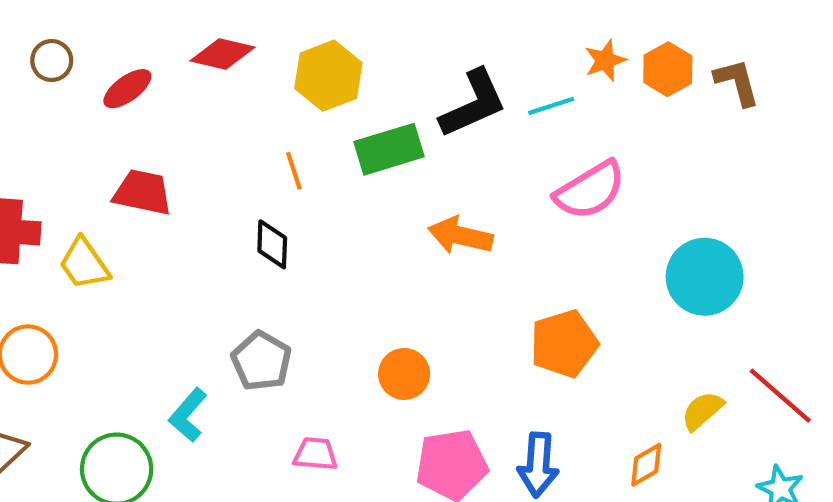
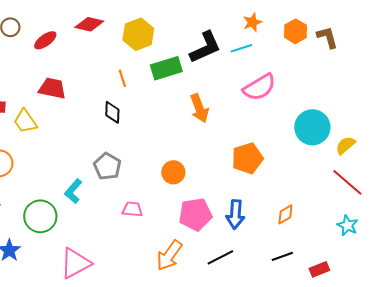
orange star: (605, 61) -> (252, 22), moved
orange arrow: (460, 236) -> (199, 108), turned -124
yellow semicircle: (702, 411) -> (345, 145), moved

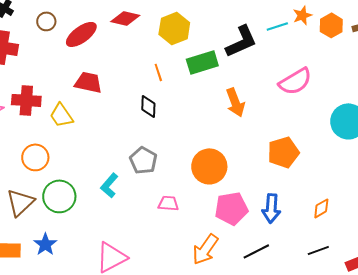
orange star: (252, 22) -> (302, 15), moved
red ellipse: (45, 40) -> (81, 34), size x1.4
cyan line: (241, 48) -> (277, 26), moved
orange circle: (173, 172) -> (209, 166), size x1.5
green circle: (40, 216) -> (59, 196), moved

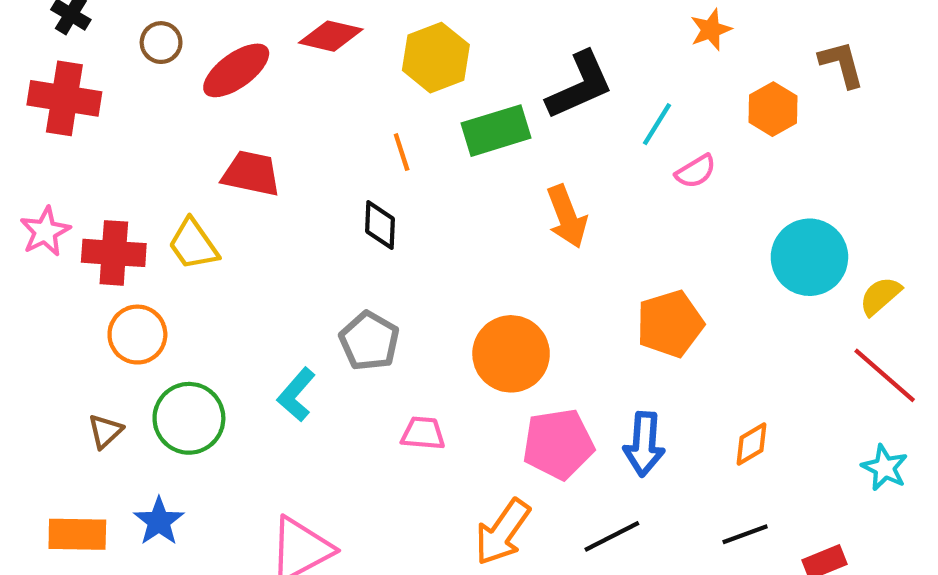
orange hexagon: (331, 25) -> (773, 109), moved
cyan line: (277, 26) -> (657, 124), moved, turned -40
pink semicircle: (295, 81) -> (696, 171), size x0.6
red cross: (26, 100) -> (114, 253), moved
brown triangle: (20, 202) -> (105, 431), size x0.6

